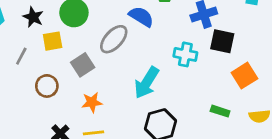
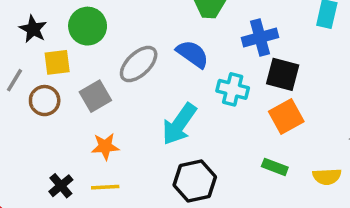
blue semicircle: (141, 17) -> (192, 54), moved
orange square: (244, 76) -> (286, 116), moved
brown circle: (47, 86) -> (45, 101), moved

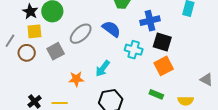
black star: (33, 29) -> (30, 12), moved
cyan arrow: (179, 124) -> (103, 68), size x0.7
orange star: (105, 146) -> (76, 79), moved

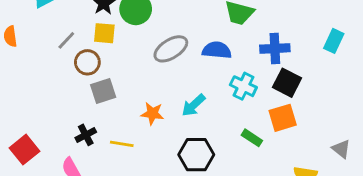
blue semicircle: (111, 29) -> (217, 50), turned -42
gray square: (56, 51) -> (103, 91), moved
green rectangle: (156, 94) -> (252, 138), moved

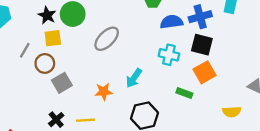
blue cross: (275, 48) -> (200, 17), moved
blue semicircle: (217, 50) -> (172, 22), moved

